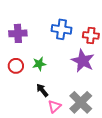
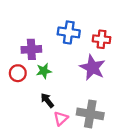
purple cross: (18, 33) -> (31, 49), moved
gray cross: (81, 102) -> (90, 114), turned -35

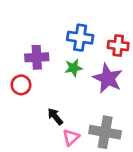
green star: (44, 71) -> (74, 68), moved

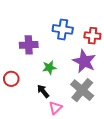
green star: (74, 68) -> (49, 68), moved
red circle: (21, 85) -> (11, 79), moved
gray cross: (105, 132) -> (82, 90), moved, turned 30

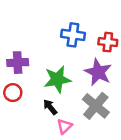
purple cross: (29, 45) -> (18, 63), moved
green star: (49, 68) -> (57, 79), size x1.6

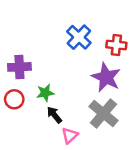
blue cross: (73, 35) -> (79, 37), turned 35
green star: (57, 79) -> (45, 93), moved, size x0.6

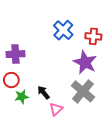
green star: (45, 93) -> (22, 97), moved

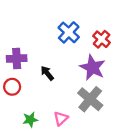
red cross: (93, 36) -> (102, 39), turned 35
black arrow: (44, 92) -> (47, 73), moved
green star: (22, 97) -> (30, 120), moved

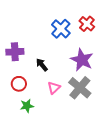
red cross: (102, 39) -> (87, 24), moved
red circle: (12, 87) -> (19, 84), moved
pink triangle: (61, 118) -> (54, 88), moved

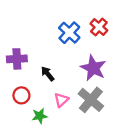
green star: (27, 106) -> (40, 116), moved

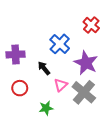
blue cross: (69, 33) -> (60, 44), moved
pink triangle: (61, 100) -> (61, 85), moved
green star: (40, 116) -> (46, 108), moved

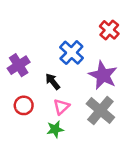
purple cross: (16, 54) -> (19, 65), turned -30
pink triangle: (61, 85) -> (61, 107), moved

